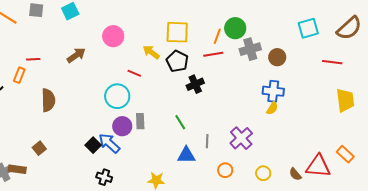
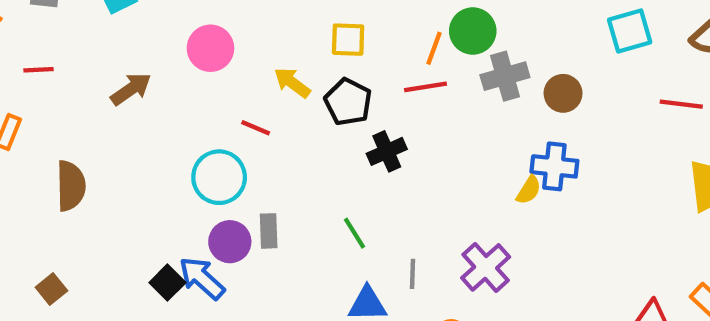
yellow square: (177, 32) -> (348, 40), size x0.7
red line: (33, 59) -> (38, 70), moved
yellow semicircle: (272, 108) -> (529, 190), moved

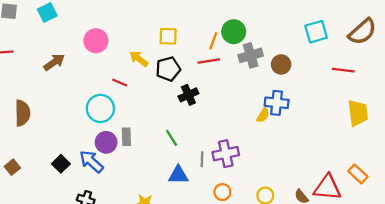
black pentagon: (348, 102) -> (168, 69), turned 30
purple cross: (486, 267) -> (226, 154), moved, turned 30
black square: (167, 283) -> (61, 164), moved

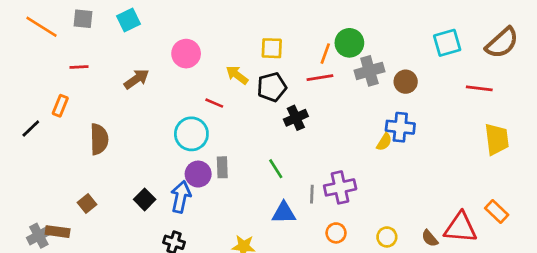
blue arrow: (91, 162) -> (181, 197), turned 60

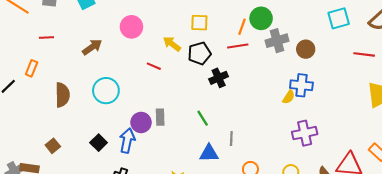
cyan circle: (191, 134) -> (106, 91), moved
purple cross: (340, 187) -> (305, 133), moved

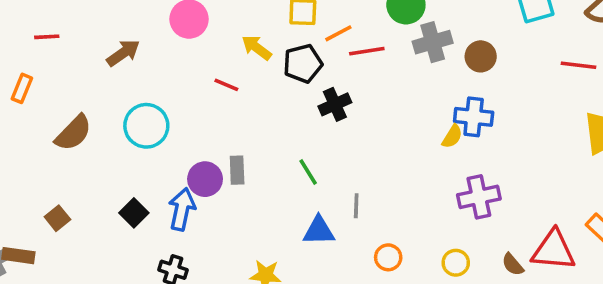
orange line: (242, 27) -> (338, 33), moved, turned 42
brown semicircle: (62, 95) -> (73, 133), turned 45

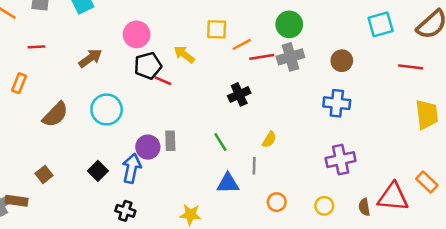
gray cross: (433, 42) -> (290, 57), moved
black pentagon: (303, 64) -> (148, 66), moved
yellow semicircle: (452, 136) -> (269, 140), moved
brown semicircle: (513, 264) -> (364, 207), turned 30

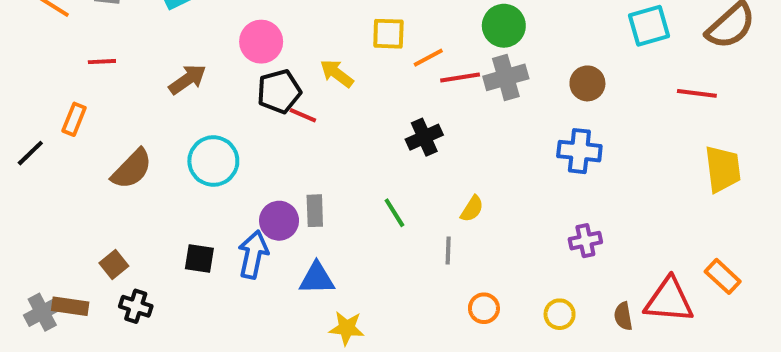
purple cross: (341, 160) -> (585, 241), size x0.7
black square: (98, 171) -> (199, 258), turned -36
blue triangle: (228, 183) -> (317, 278), moved
black cross: (125, 211) -> (136, 306), moved

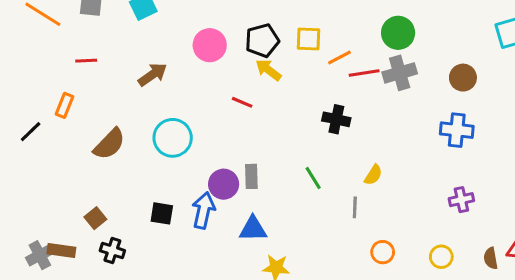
black pentagon: (279, 91) -> (262, 41), moved
black cross: (424, 137) -> (336, 119), turned 36

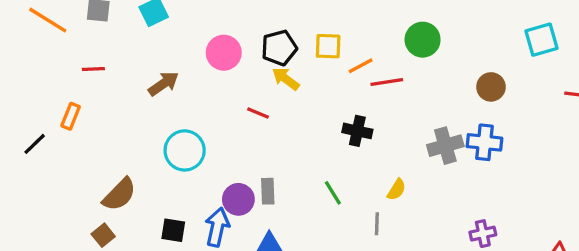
gray cross: (400, 73) -> (445, 146), moved
brown semicircle: (109, 144) -> (119, 194), moved
purple cross: (461, 200) -> (483, 234), moved

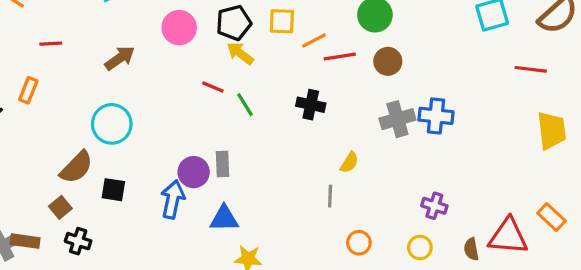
brown circle: (491, 87) -> (388, 61), moved
cyan circle: (185, 150) -> (112, 124), moved
green line: (333, 193) -> (245, 105), moved
black square: (173, 230) -> (113, 190), moved
purple cross: (483, 234) -> (434, 206), turned 30

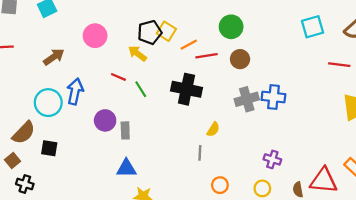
yellow square: (282, 21) -> (166, 31), turned 30
black pentagon: (234, 23) -> (150, 32), moved
black cross: (311, 105) -> (186, 89), size x1.5
purple circle: (194, 172) -> (105, 120), moved
blue arrow: (173, 199) -> (75, 91), moved

